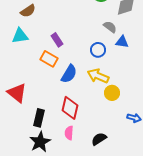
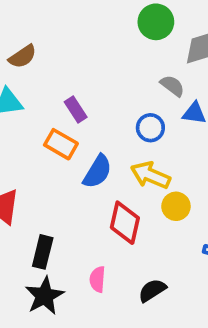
red diamond: (70, 108) -> (125, 223), moved

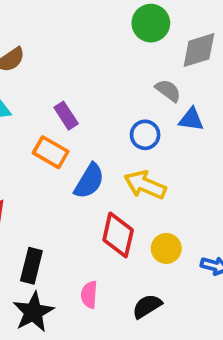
yellow circle: (176, 206) -> (166, 248), moved

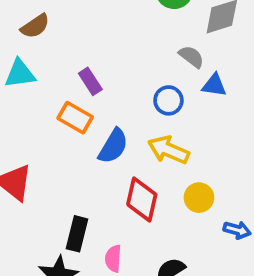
yellow circle: (166, 248) -> (199, 198), moved
black rectangle: (31, 266) -> (77, 234), moved

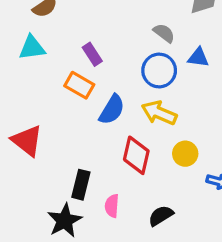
gray semicircle: (191, 57) -> (164, 33), moved
blue circle: (168, 100) -> (159, 71), size x1.4

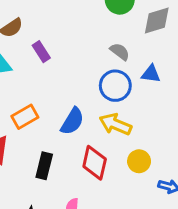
purple rectangle: (92, 54) -> (41, 52), moved
orange rectangle: (79, 85) -> (25, 117), moved, turned -60
black rectangle: (81, 185) -> (44, 166), moved

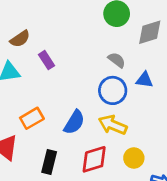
red diamond: (95, 163) -> (94, 159), turned 60

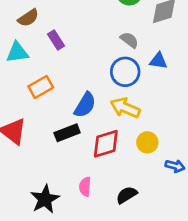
orange rectangle: (32, 118) -> (41, 87), moved
black rectangle: (49, 162) -> (67, 133), moved, turned 55

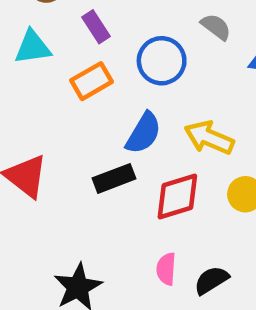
blue circle: (125, 72) -> (162, 61), moved
orange rectangle: (41, 87) -> (91, 81), moved
pink semicircle: (85, 187) -> (166, 269), moved

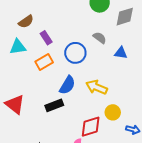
red diamond: (177, 196) -> (91, 127), moved

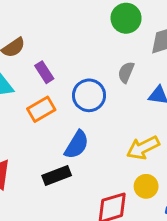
gray semicircle: (100, 38) -> (126, 72), turned -104
yellow arrow: (97, 87) -> (143, 148), moved, turned -50

